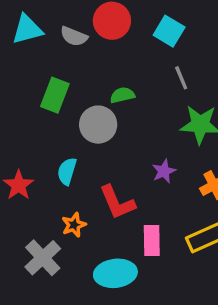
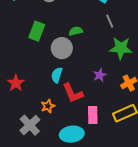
cyan semicircle: (67, 171) -> (57, 75), moved

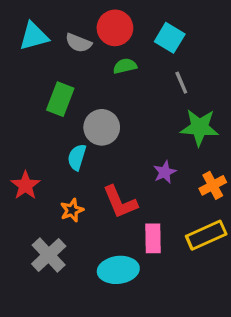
green semicircle: (76, 31) -> (125, 66), moved
cyan semicircle: (57, 75) -> (77, 157), moved
orange star: (48, 106) -> (72, 210), moved

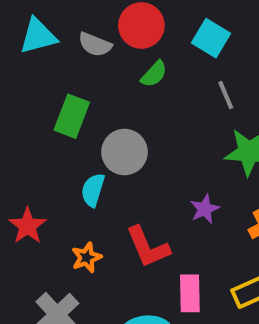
green semicircle: (125, 66) -> (154, 74), turned 145

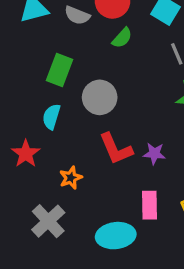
cyan semicircle: (93, 190) -> (51, 117), moved
purple star: (205, 209) -> (154, 154), moved, turned 30
red L-shape: (148, 247) -> (116, 149), moved

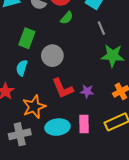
orange star: (71, 178) -> (34, 107), size x1.6
gray cross: (48, 221) -> (20, 134), turned 30
cyan ellipse: (116, 236) -> (57, 127), moved

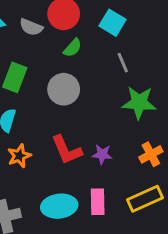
gray circle: (52, 56) -> (64, 89), moved
orange star: (34, 107) -> (19, 156), moved, size x0.7

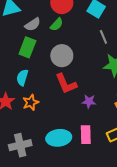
gray semicircle: (31, 27) -> (33, 24), moved, turned -56
green semicircle: (73, 48) -> (57, 24), moved
red L-shape: (67, 150) -> (66, 84), moved

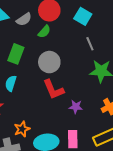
gray semicircle: (33, 24) -> (24, 19), moved
orange star: (31, 102) -> (22, 129), moved

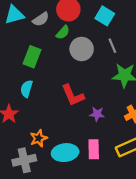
gray circle: (49, 62) -> (82, 49), moved

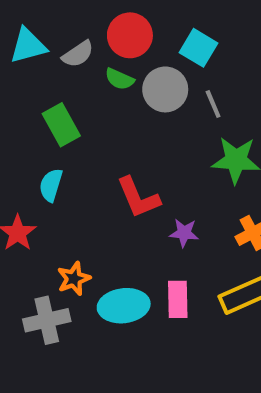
green semicircle: (63, 32) -> (119, 79), turned 72
gray circle: (82, 49) -> (165, 89), moved
green rectangle: (32, 57) -> (61, 125), turned -50

